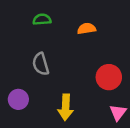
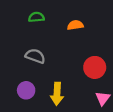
gray semicircle: (41, 64) -> (35, 56), turned 126
purple circle: (18, 99) -> (26, 90), moved

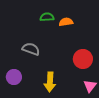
green semicircle: (36, 17) -> (47, 17), moved
purple circle: (26, 90) -> (14, 77), moved

